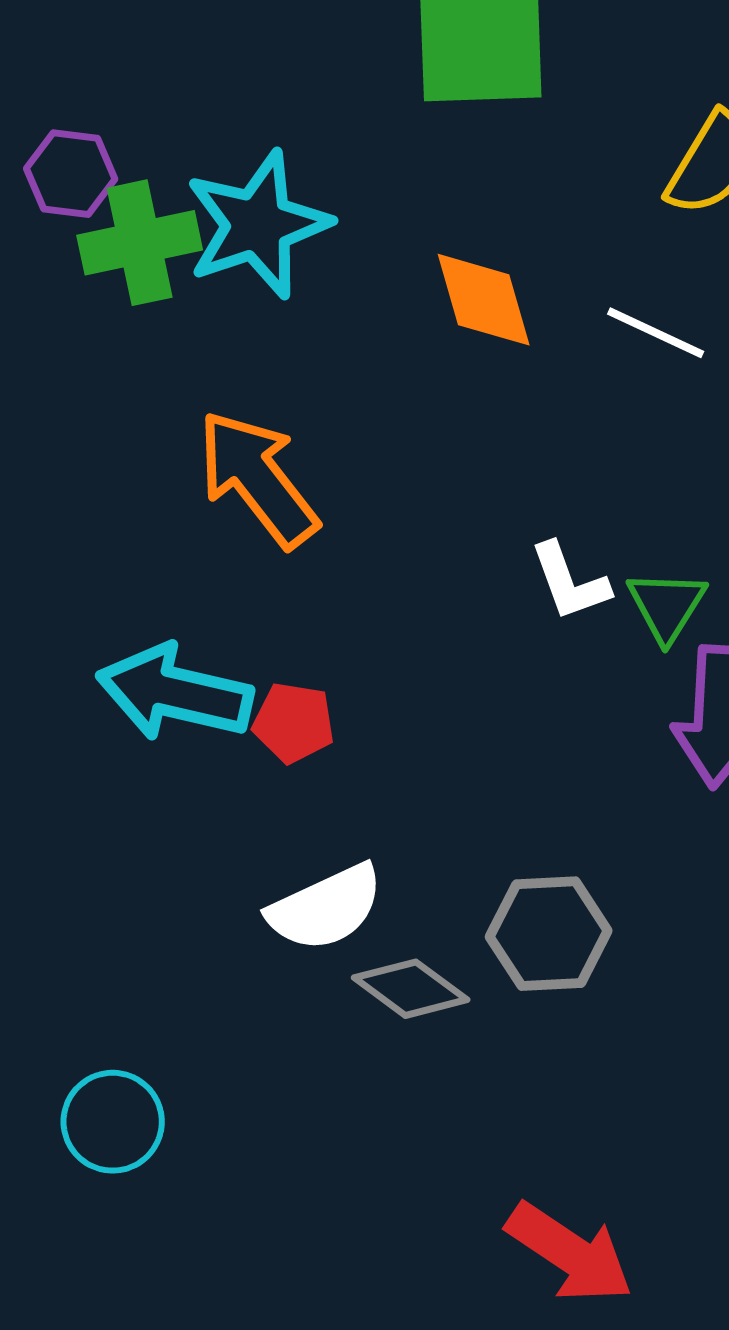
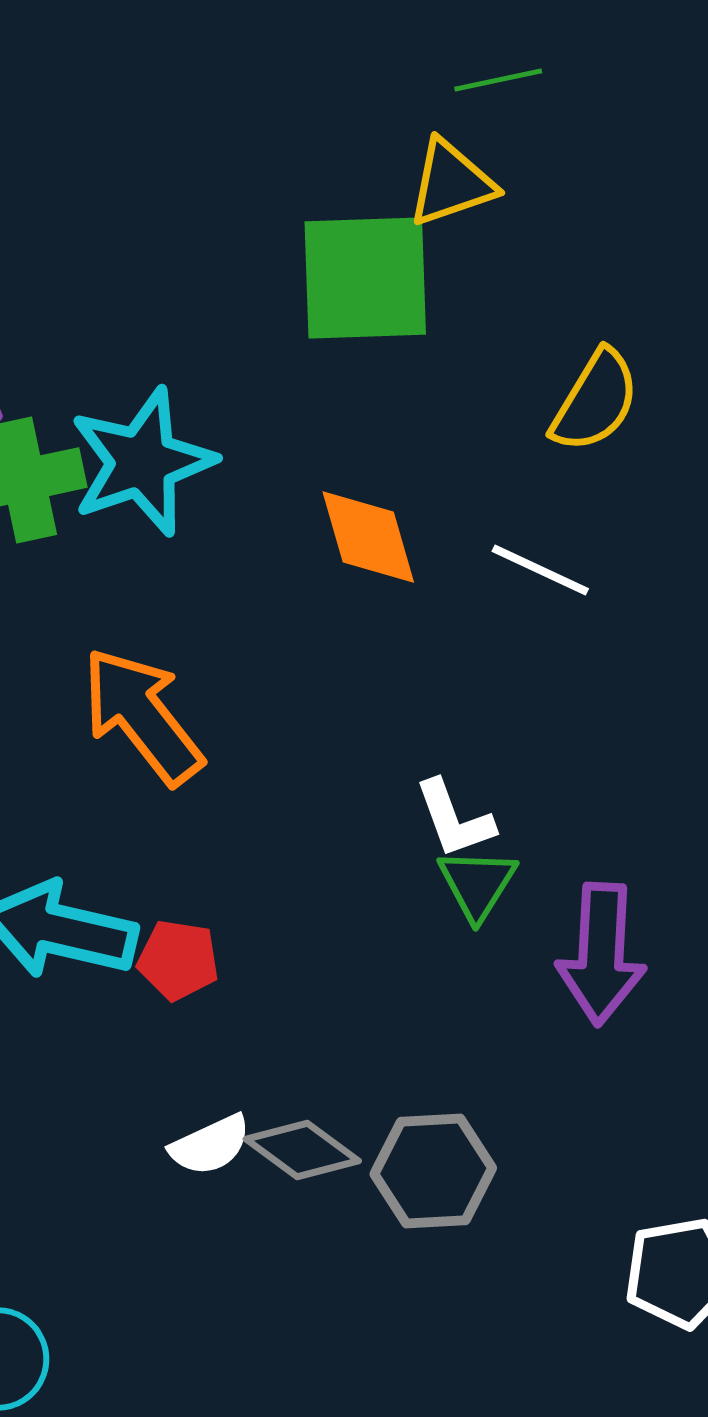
green triangle: (667, 606) -> (477, 884), moved
white semicircle: (326, 908) -> (210, 1145), size x0.7
gray diamond: (411, 989) -> (302, 1150), moved

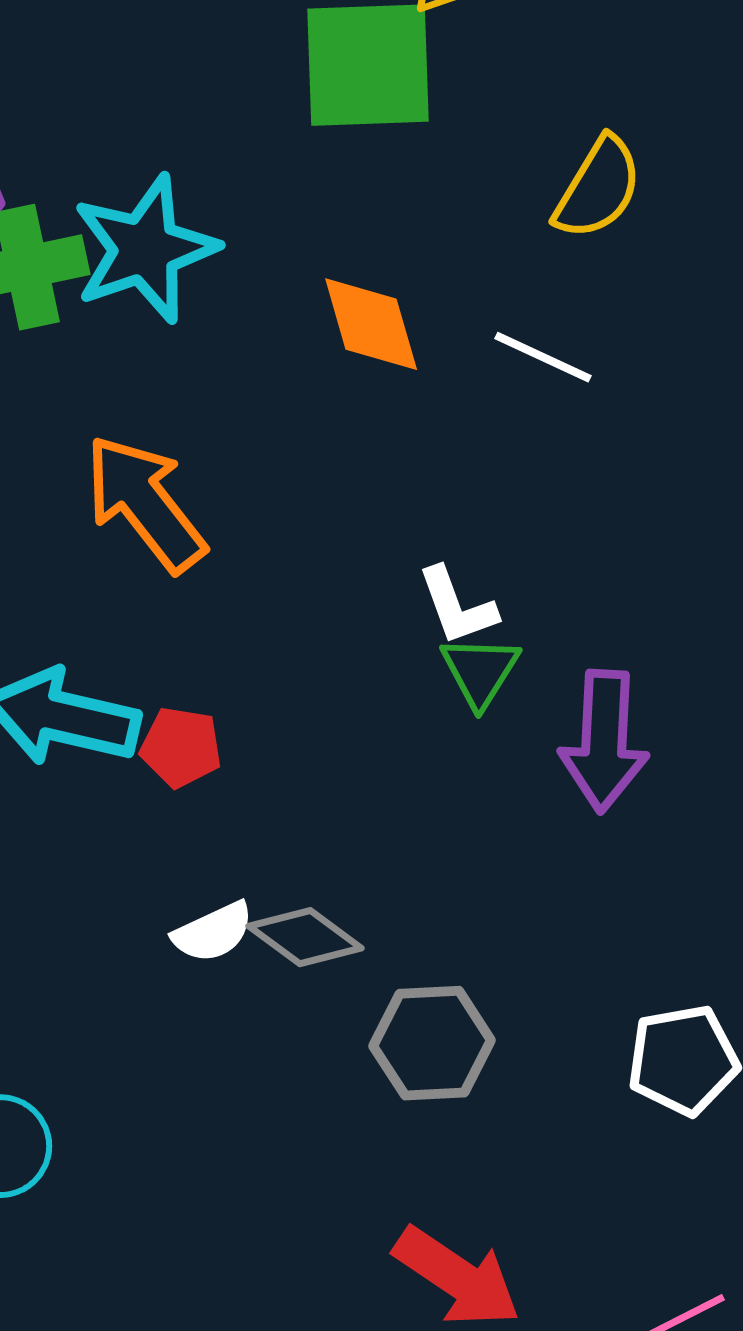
gray hexagon: (433, 1171) -> (432, 1043), moved

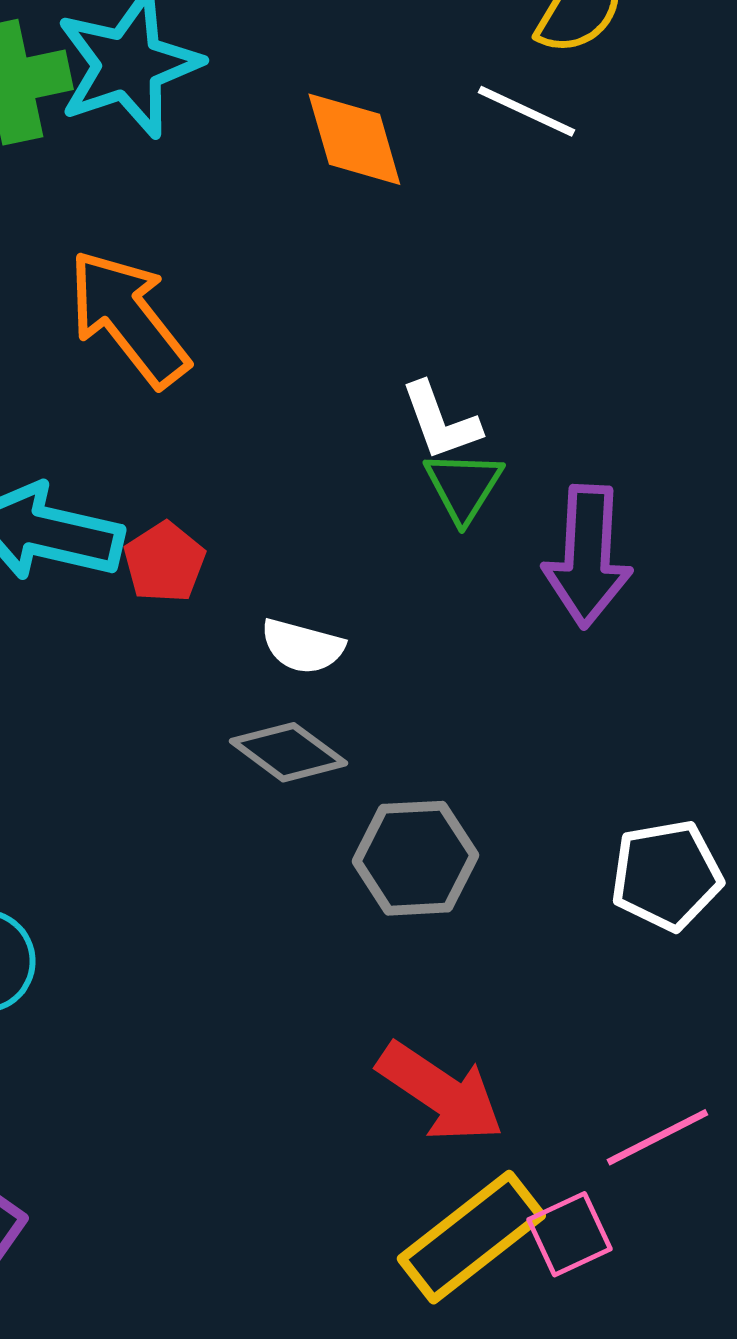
white line: (543, 357) -> (526, 111), moved
red pentagon: (181, 747) -> (164, 562), turned 30
white semicircle: (213, 932) -> (302, 646), moved, turned 40

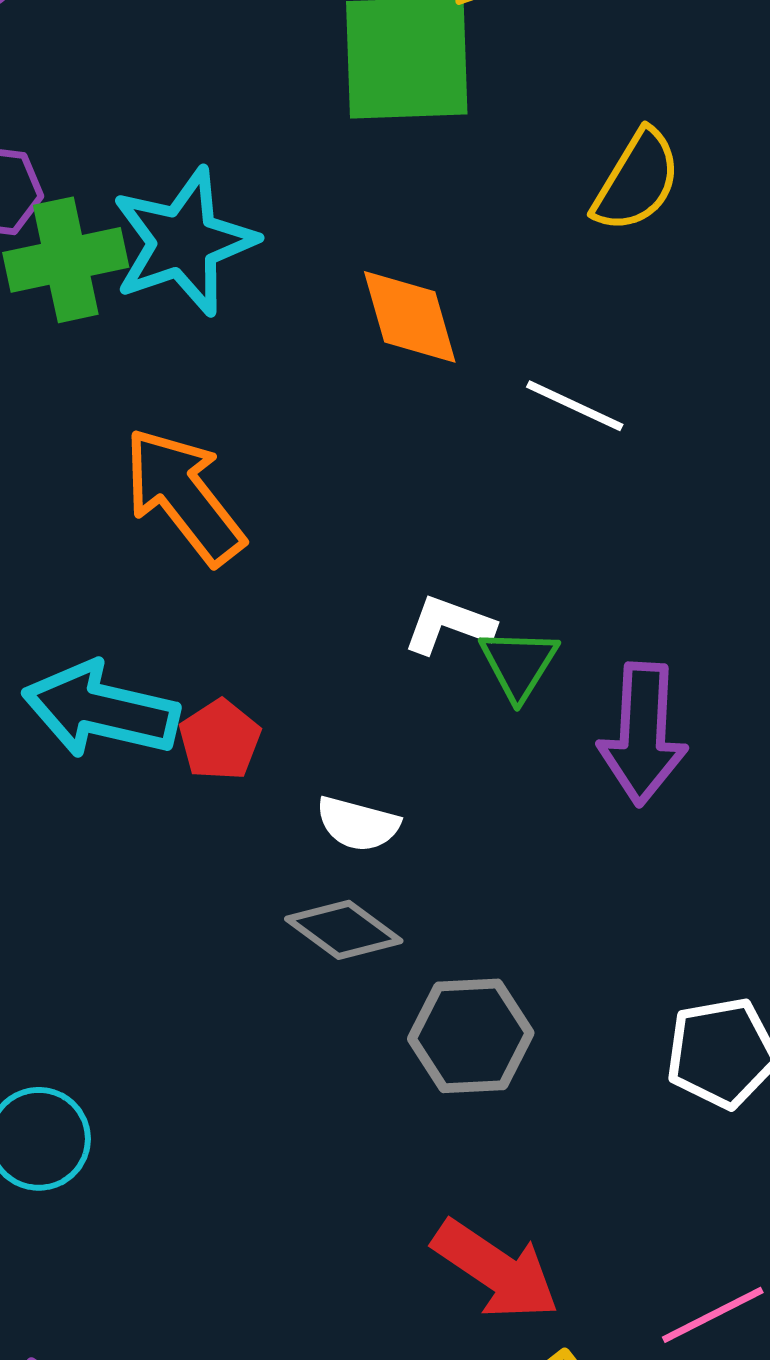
white line: (526, 111) -> (575, 406), moved
white L-shape: (440, 421) -> (449, 625), moved, turned 130

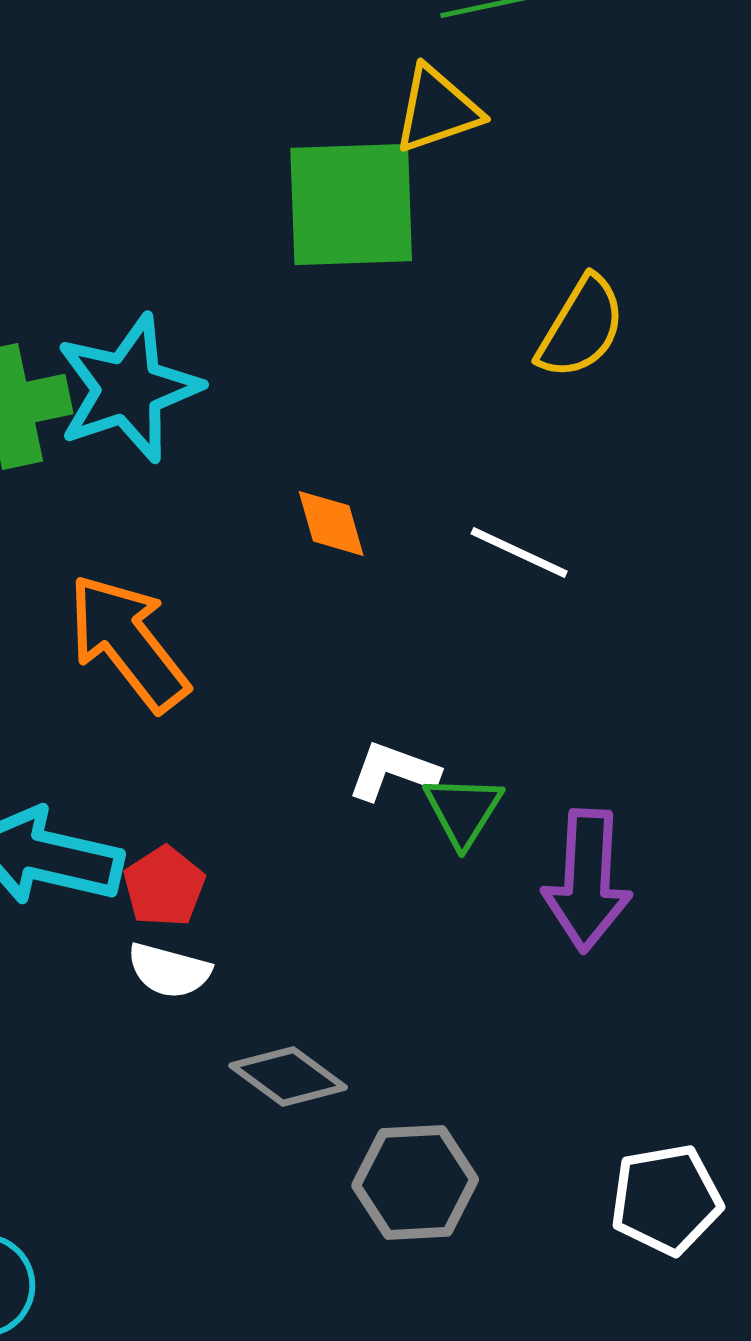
orange diamond: (410, 317) -> (331, 523), moved, size x0.7
white semicircle: (358, 824) -> (169, 970), moved

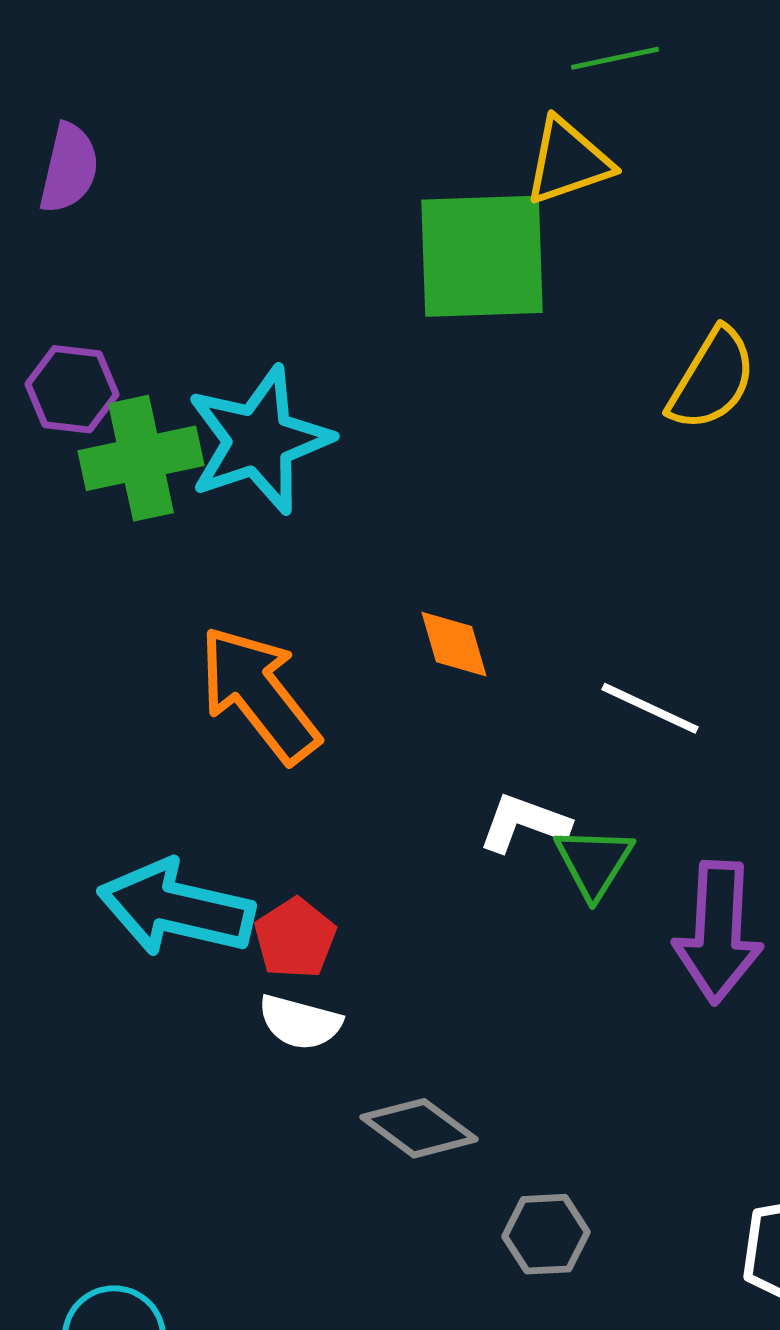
orange diamond: (331, 523) -> (454, 644), moved
white line: (519, 552) -> (650, 708), moved
gray hexagon: (415, 1182) -> (546, 1234), size x0.7

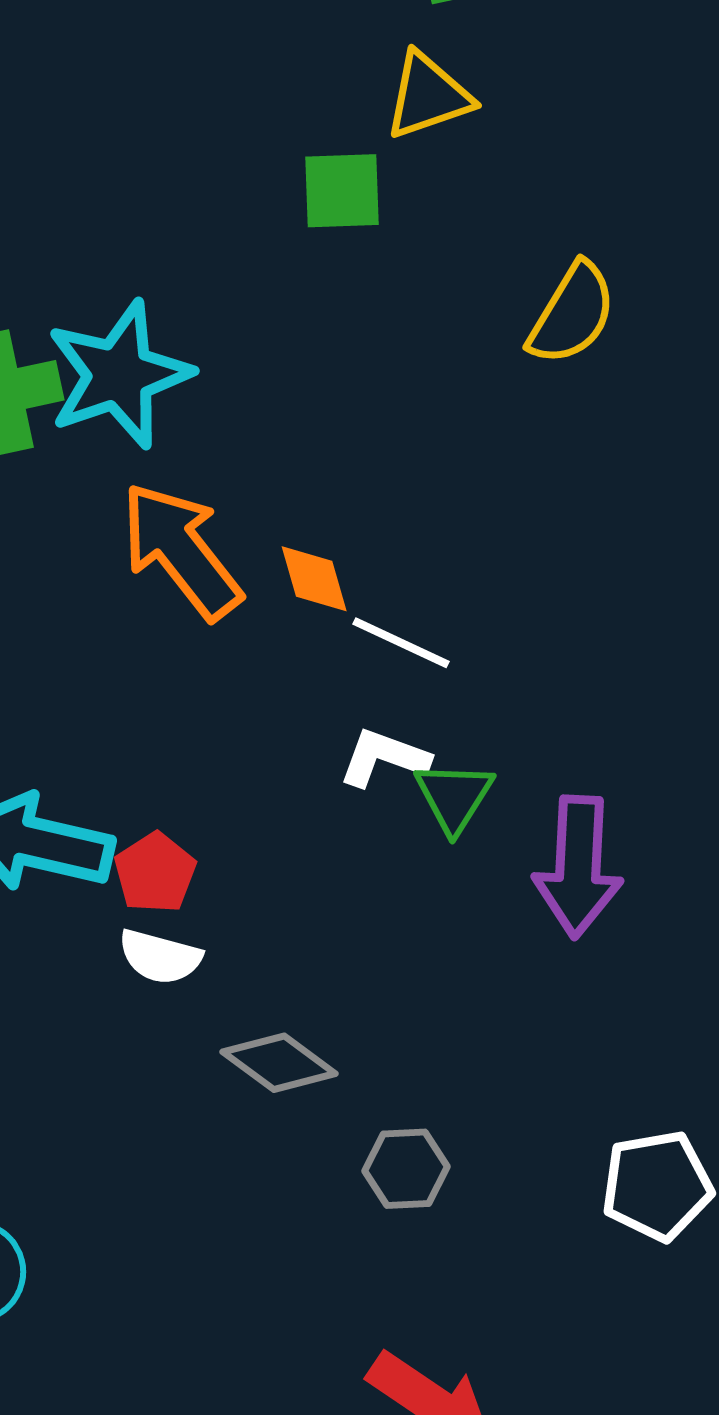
green square: (482, 256) -> (342, 191), size x0.6
orange arrow: (259, 694) -> (181, 551), moved
white line: (650, 708) -> (401, 643), moved

